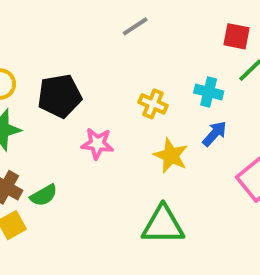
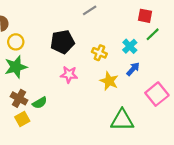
cyan cross: (209, 92) -> (130, 46), turned 32
black pentagon: (60, 96) -> (62, 42), moved
green triangle: (163, 225) -> (122, 120), moved

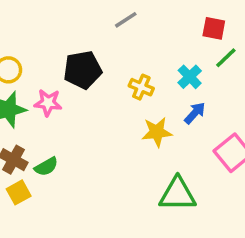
pink star: (69, 74) -> (48, 103), moved
yellow star: (109, 81) -> (157, 132), turned -30

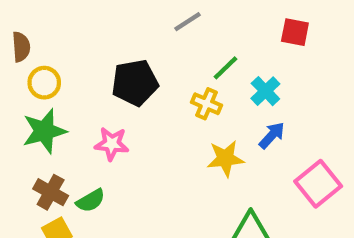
green line: (226, 58) -> (225, 68), moved
pink star: (48, 103) -> (112, 144), moved

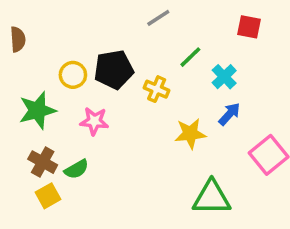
yellow circle: (44, 83) -> (73, 75), moved
yellow cross: (206, 104) -> (157, 89), moved

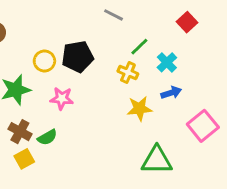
gray line: (158, 18) -> (114, 15), turned 60
red square: (249, 27) -> (187, 22), turned 36
yellow cross: (157, 89) -> (128, 73), moved
blue arrow: (229, 114) -> (171, 93), turned 30

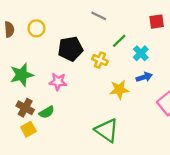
red square: (187, 22) -> (157, 22), turned 35
yellow circle: (44, 61) -> (36, 28), moved
yellow cross: (128, 73) -> (100, 60), moved
green triangle: (157, 160) -> (107, 130), moved, turned 35

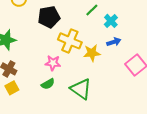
yellow cross: (100, 60) -> (70, 41), moved, size x1.6
pink star: (58, 82) -> (53, 63), moved
green semicircle: (47, 112) -> (48, 84), moved

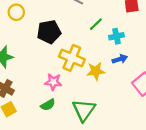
cyan cross: (111, 21) -> (116, 36), turned 32
green triangle: (81, 89) -> (84, 110), turned 30

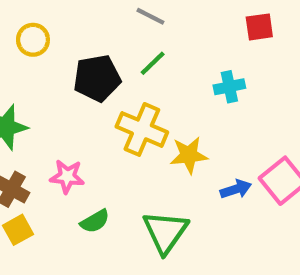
green line: (96, 24) -> (153, 63), moved
blue arrow: (120, 59) -> (236, 189), moved
pink star: (53, 82) -> (67, 176), moved

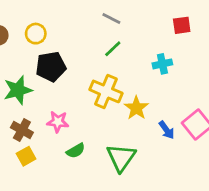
black pentagon: (97, 78) -> (51, 67), moved
yellow star: (189, 155) -> (136, 108), turned -30
blue arrow: (236, 189) -> (167, 130), turned 72

